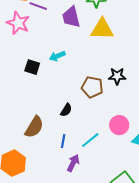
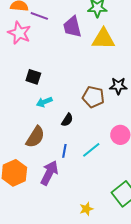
cyan arrow: (57, 56) -> (44, 102), moved
purple arrow: (73, 163) -> (49, 173), moved, size x1.4

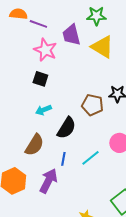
pink star: (19, 33) -> (45, 50), moved
yellow triangle: (103, 39) -> (102, 47), turned 30
black square: (33, 77) -> (40, 79), moved
black semicircle: (67, 120) -> (66, 128), size x1.6

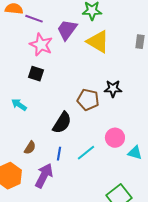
purple trapezoid: (71, 35) -> (67, 30), turned 50
cyan arrow: (43, 110) -> (19, 105), moved, turned 56
brown semicircle: (34, 145) -> (30, 148), moved, size x0.6

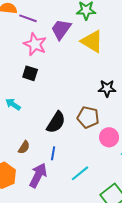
brown pentagon: (88, 100) -> (88, 117), moved
cyan line: (86, 153) -> (80, 173), moved

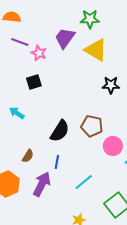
purple line: (28, 18) -> (20, 42), moved
pink star: (35, 44) -> (39, 53), size x0.7
black square: (30, 73) -> (34, 82), turned -35
black star: (107, 88) -> (111, 85), moved

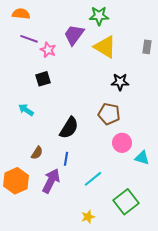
brown pentagon: (92, 126) -> (109, 114), moved

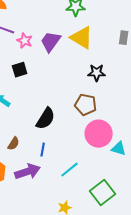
purple trapezoid: (74, 35) -> (51, 42), moved
pink circle: (122, 143) -> (99, 134), size x1.4
purple arrow: (51, 181) -> (28, 172), turned 45

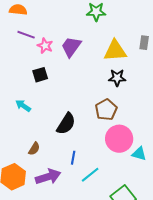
yellow triangle: (82, 38) -> (115, 51), moved, turned -35
brown pentagon: (86, 105) -> (106, 110), turned 30
blue line: (43, 150) -> (73, 158), moved

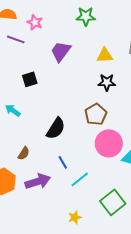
pink star: (45, 46) -> (35, 22), moved
yellow triangle: (115, 51) -> (105, 55), size x0.7
blue line: (73, 158) -> (63, 162), turned -40

